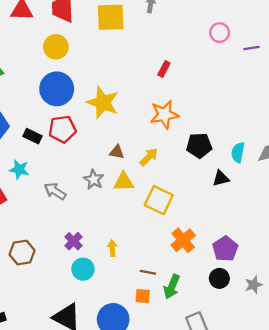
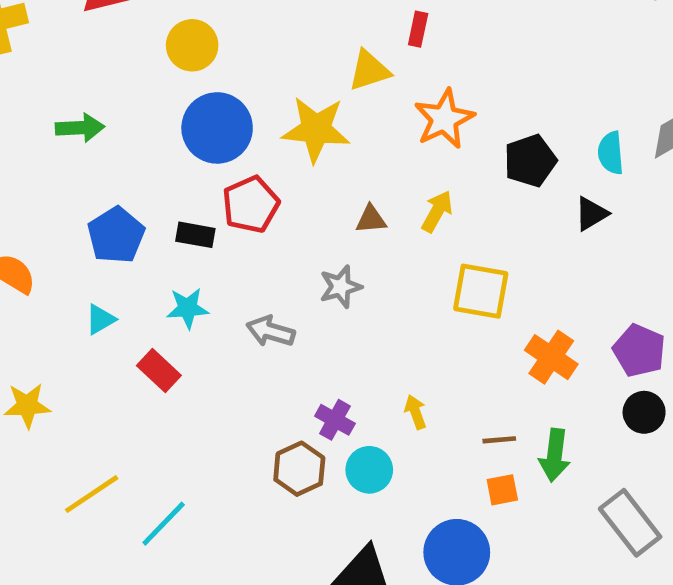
gray star: (94, 180) -> (341, 287), turned -30
yellow triangle: (124, 182) -> (369, 70), moved
brown hexagon: (22, 253) -> (299, 469), moved

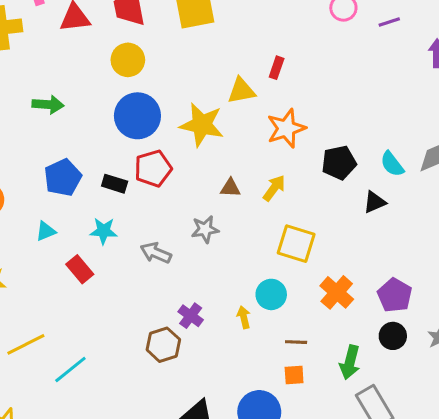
cyan semicircle: (611, 153) -> (392, 164), turned -40
green arrow: (555, 455) -> (350, 362), moved
cyan circle: (369, 470) -> (271, 294), moved

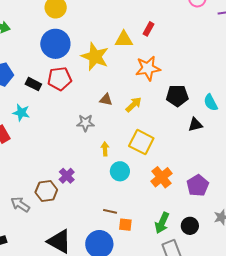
gray arrow: (156, 253) -> (20, 204), moved
yellow arrow: (244, 317) -> (105, 149), moved
black circle: (393, 336) -> (190, 226), moved
brown line: (296, 342) -> (110, 211), moved

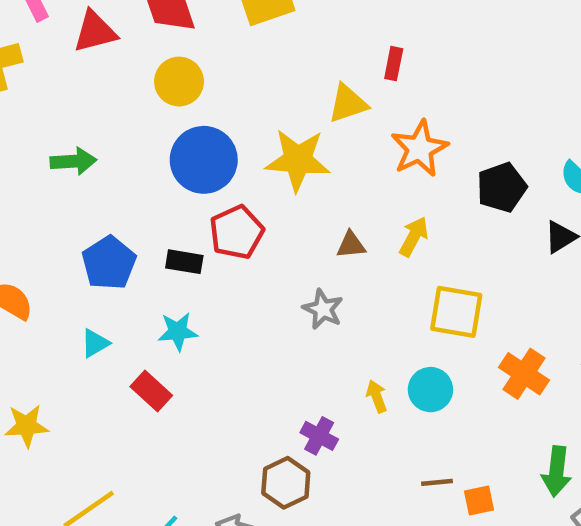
gray star: (85, 123) -> (323, 309), turned -30
yellow arrow: (105, 149) -> (377, 396), moved

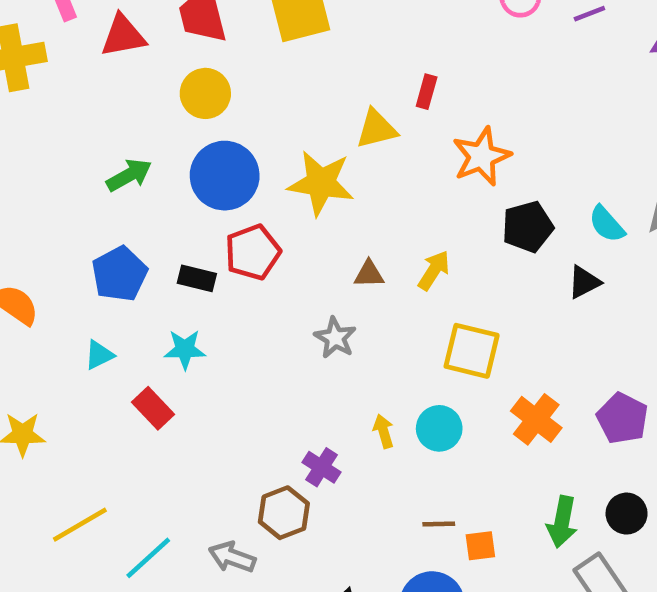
orange star: (419, 149) -> (482, 156), moved
green arrow: (73, 161) -> (129, 175), moved, turned -30

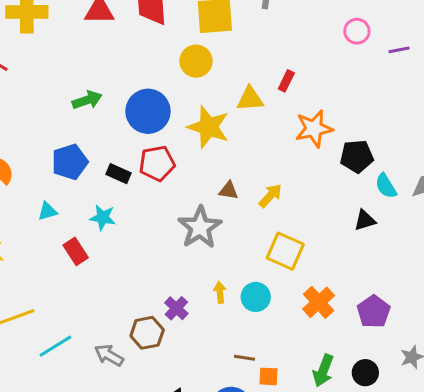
yellow circle: (205, 93) -> (196, 61), moved
black pentagon: (528, 227) -> (357, 156), moved
gray star: (335, 338) -> (200, 227), size x1.6

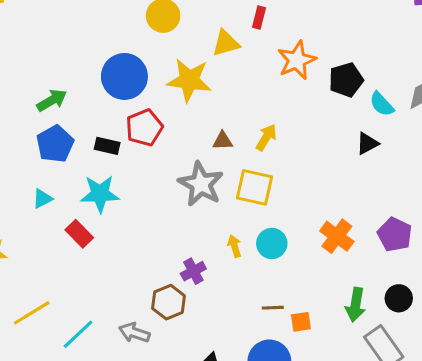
green arrow: (87, 100) -> (52, 100), moved
cyan star: (103, 217) -> (100, 194), size x1.4
yellow square: (285, 251) -> (255, 187), moved
purple cross: (176, 308) -> (193, 271), turned 30

